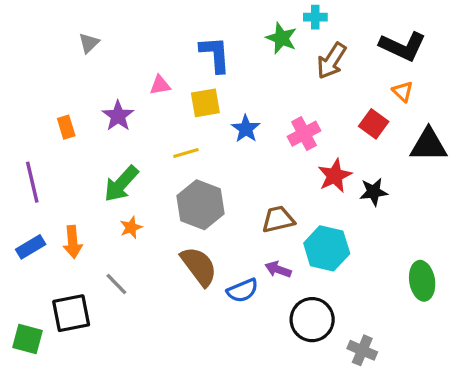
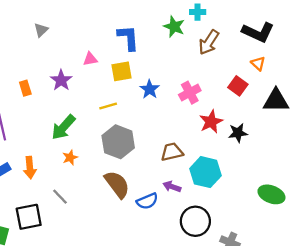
green ellipse: (422, 281) -> (271, 194), turned -60

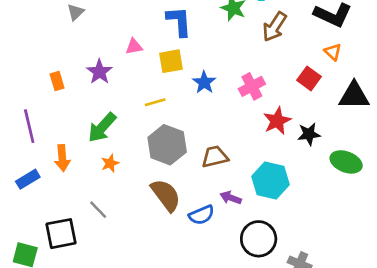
brown trapezoid: (172, 152) -> (215, 157), moved
orange arrow: (30, 168) -> (62, 158), moved
green ellipse: (271, 194) -> (346, 162), moved

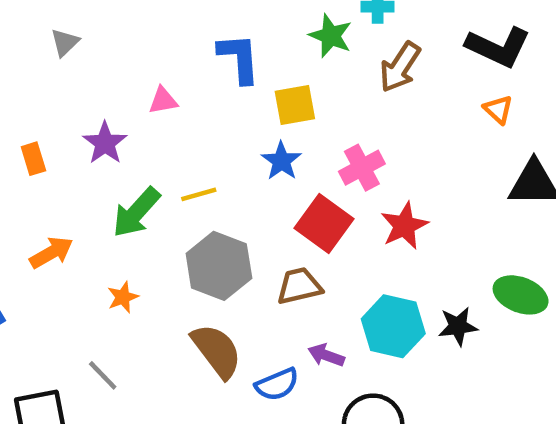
yellow square: (171, 61) -> (295, 105), moved
red square: (309, 78) -> (324, 223), moved, size x1.4
green arrow: (102, 127) -> (136, 212), moved
black star: (309, 134) -> (458, 326), moved
orange arrow: (62, 158) -> (51, 253), moved, turned -115

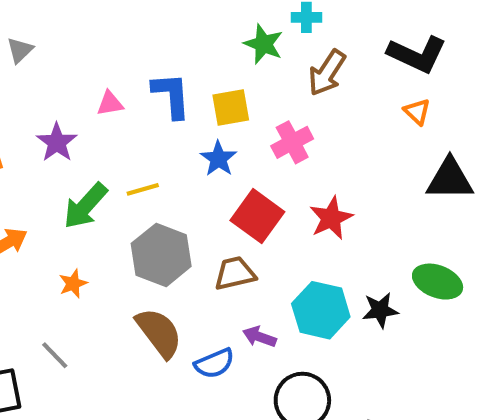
blue L-shape: (239, 58) -> (171, 95), moved
pink cross: (362, 168) -> (292, 142), moved

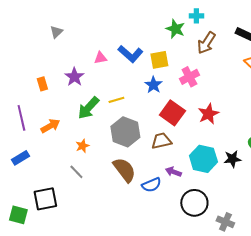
blue L-shape: (171, 95) -> (130, 54), turned 135
gray line: (55, 355) -> (76, 172), moved

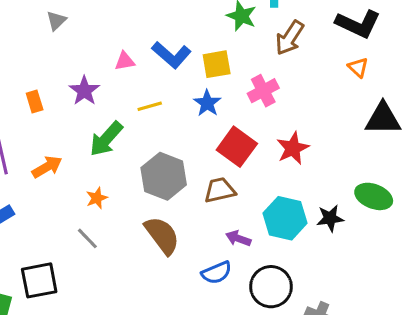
yellow line: (116, 100) -> (150, 106), moved
blue semicircle: (151, 185) -> (217, 273), moved

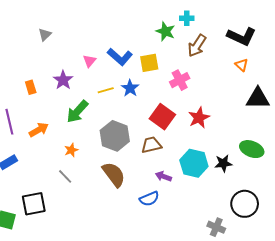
pink triangle: (125, 61) -> (89, 61), turned -40
blue star: (207, 103) -> (130, 88), moved
black circle: (271, 287) -> (245, 204), moved

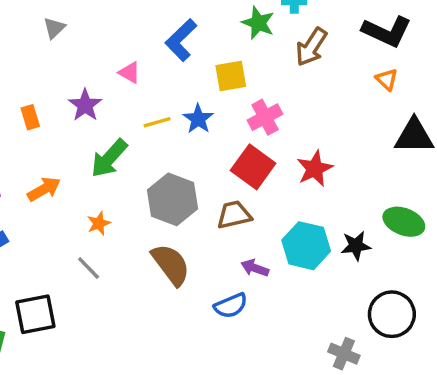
blue L-shape: (120, 57) -> (181, 40), moved, turned 95
pink triangle: (89, 61) -> (130, 73), turned -40
pink cross: (180, 80) -> (265, 117), moved

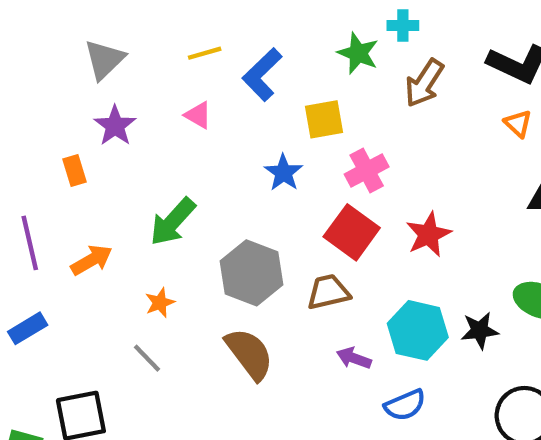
gray triangle: (54, 28) -> (104, 60), size x1.5
purple star: (85, 105) -> (115, 126), moved
yellow line: (157, 122) -> (205, 53), moved
blue semicircle: (231, 306) -> (405, 405), moved

